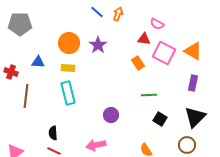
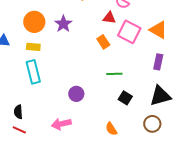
black triangle: (195, 117) -> (160, 96), turned 30

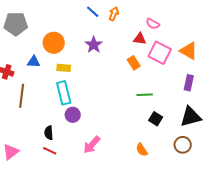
orange circle: (34, 22) -> (54, 43), moved
purple circle: (76, 94) -> (73, 115), moved
pink arrow: (61, 124) -> (92, 145), turned -36

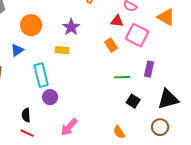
orange triangle: (189, 51) -> (166, 17), moved
blue triangle: (34, 62) -> (17, 50), moved, turned -40
yellow rectangle: (64, 68) -> (62, 50), moved
purple rectangle: (189, 83) -> (149, 69), moved

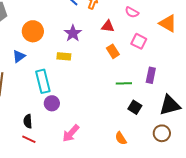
red triangle: (117, 21) -> (108, 26), moved
pink square: (137, 35) -> (139, 41), size x0.7

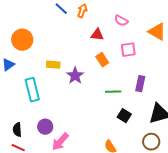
purple star: (73, 33) -> (75, 76), moved
pink square: (139, 41) -> (128, 50), turned -35
purple circle: (52, 103) -> (45, 127), moved

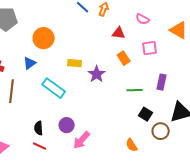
cyan rectangle: (32, 90) -> (54, 88), turned -40
brown circle: (151, 142) -> (161, 131), moved

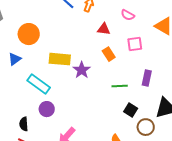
yellow rectangle: (75, 63) -> (60, 59), size x1.5
purple circle: (67, 125) -> (47, 109), moved

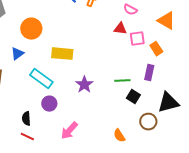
red triangle: (104, 29) -> (120, 29), moved
orange rectangle: (109, 54) -> (156, 49), moved
purple star: (82, 70) -> (84, 85), moved
black square: (131, 110) -> (133, 97), moved

